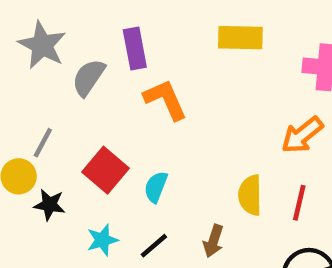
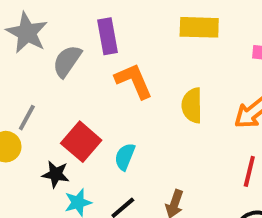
yellow semicircle: (250, 195) -> (192, 105), moved
black star: (50, 205) -> (56, 174), moved

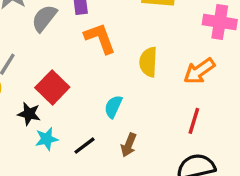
cyan semicircle: (125, 157) -> (113, 107), moved

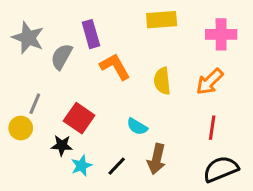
cyan semicircle: (113, 107) -> (137, 127), turned -75
brown arrow: (129, 145) -> (157, 159), size x1.4

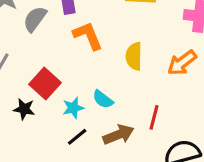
red line: (212, 128) -> (154, 117), moved
brown arrow: (157, 159) -> (118, 135), turned -132
cyan star: (81, 166) -> (73, 108), moved

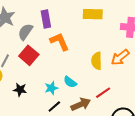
yellow semicircle: (134, 56) -> (97, 61), moved
red square: (45, 83) -> (29, 55), moved
red line: (154, 117) -> (103, 93), turned 42

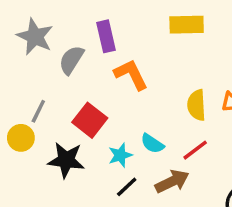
red square: (29, 55) -> (90, 120), moved
black star: (20, 90) -> (66, 160), size x1.5
red line: (103, 93) -> (195, 150), moved

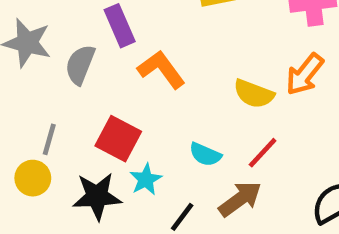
yellow semicircle: (197, 105) -> (254, 94), turned -56
cyan star: (120, 155) -> (146, 179), moved

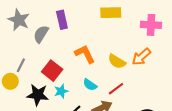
orange L-shape: (161, 69) -> (85, 54), moved

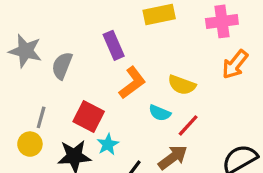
purple rectangle: (62, 20) -> (114, 45), moved
orange L-shape: (85, 54) -> (132, 83), turned 90
orange arrow: (141, 57) -> (235, 64), moved
cyan semicircle: (90, 85) -> (160, 113), moved

